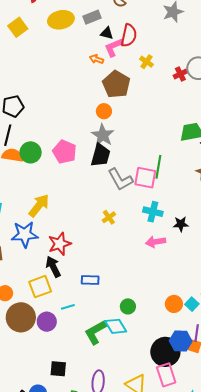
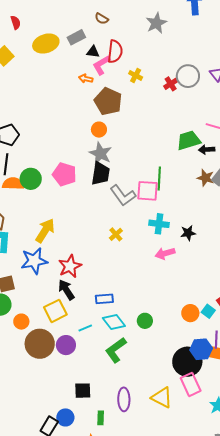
cyan diamond: (116, 326) -> (114, 322), moved

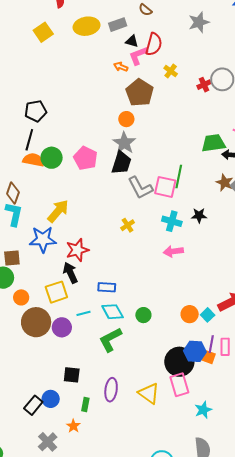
black star: (188, 233) -> (199, 215), moved

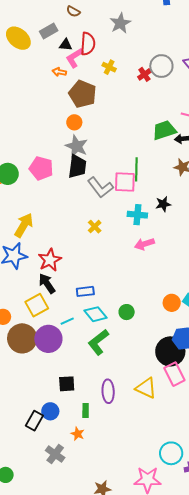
gray star: (199, 22) -> (120, 23), moved
yellow ellipse: (87, 26) -> (18, 38), turned 60
purple circle: (62, 327) -> (48, 339), size x1.4

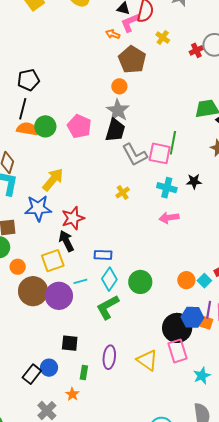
green circle: (127, 312) -> (140, 282), size x1.5
cyan diamond: (96, 314) -> (109, 279), turned 65

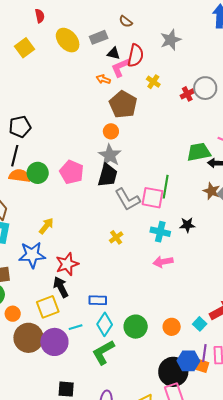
yellow arrow: (53, 180) -> (46, 226), size x0.7
orange circle: (186, 280) -> (172, 327), moved

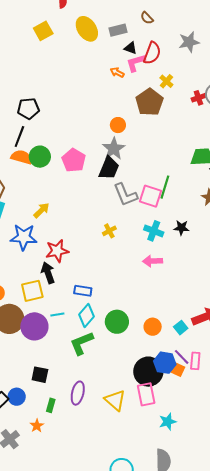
brown pentagon: (123, 104) -> (149, 102), moved
purple line: (204, 353) -> (182, 357), turned -60

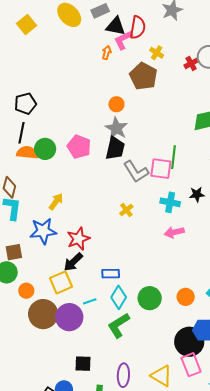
black triangle: (131, 48) -> (116, 26), size x1.5
orange arrow: (117, 72) -> (107, 53), turned 88
black arrow: (48, 273) -> (73, 262), turned -105

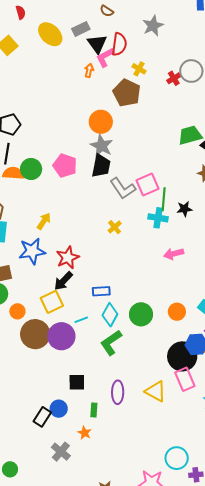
black triangle: (116, 26) -> (97, 44), turned 45
orange circle: (116, 104) -> (101, 122), size x1.5
green line: (173, 157) -> (164, 199), moved
pink square: (161, 169) -> (148, 185), turned -30
pink arrow: (174, 232) -> (174, 254), moved

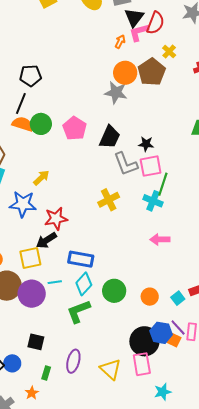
orange circle: (101, 122) -> (125, 73), moved
gray star: (102, 146) -> (116, 93), moved, turned -30
black star: (184, 209) -> (146, 144), moved
yellow cross: (115, 227) -> (109, 200), size x1.5
blue rectangle: (101, 291) -> (81, 259), size x1.4

